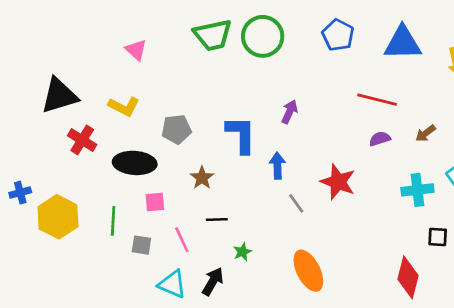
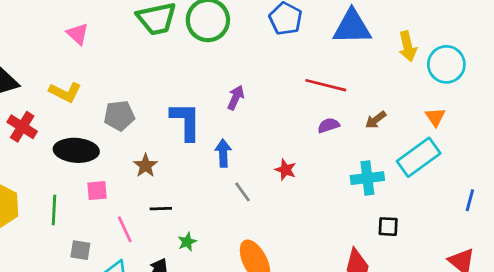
red star: (338, 182) -> (286, 170), size x0.6
gray square: (141, 245) -> (80, 250), moved

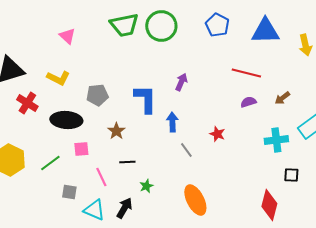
green line: (54, 210) -> (50, 163), turned 50

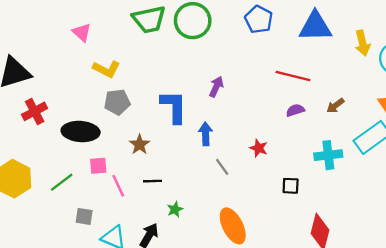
yellow L-shape: (58, 78) -> (107, 69), moved
red cross: (27, 103) -> (35, 111), turned 30
black square: (291, 175) -> (291, 186), moved
pink line: (101, 177) -> (118, 186), moved

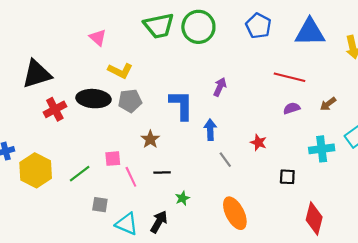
black ellipse: (81, 132) -> (94, 99), moved

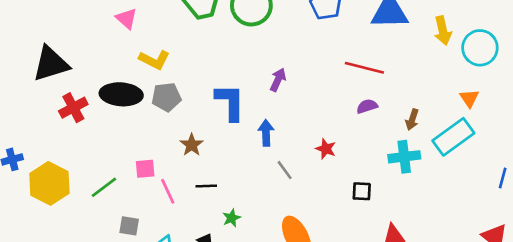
brown arrow: (328, 104) -> (412, 120), moved, turned -35

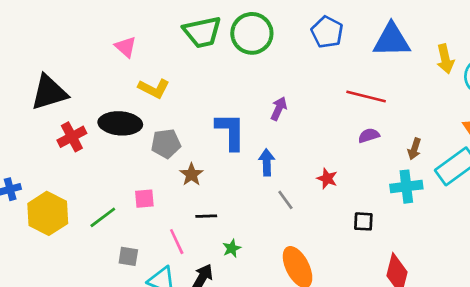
gray pentagon: (166, 97) -> (166, 144), moved
pink line: (168, 191) -> (177, 242), moved

